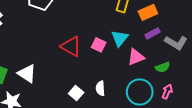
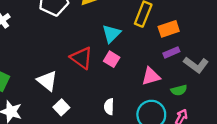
cyan triangle: (120, 38) -> (111, 34), moved
white triangle: (27, 74) -> (47, 81), moved
white square: (76, 93) -> (61, 107), moved

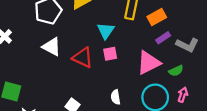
pink square: (112, 59) -> (110, 54), turned -32
pink triangle: (151, 76) -> (148, 63), size x1.4
white triangle: (47, 81) -> (52, 47), moved

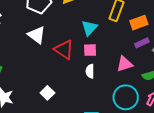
pink triangle: (148, 63) -> (125, 64), size x0.7
white semicircle: (116, 97) -> (90, 71), moved

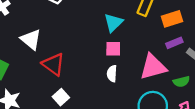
white triangle: (37, 35) -> (31, 39), moved
red triangle: (64, 50) -> (53, 64), moved
pink triangle: (125, 64) -> (153, 67), size x1.4

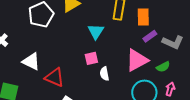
orange rectangle: (172, 19) -> (143, 17), turned -60
pink square: (113, 49) -> (91, 58), moved

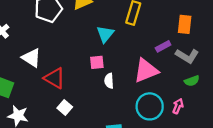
orange rectangle: (143, 17) -> (185, 24), moved
green semicircle: (163, 67) -> (192, 81), moved

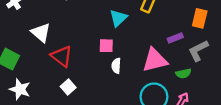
gray L-shape: (187, 56) -> (198, 51), turned 115
green semicircle: (192, 81) -> (183, 73), moved

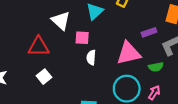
white triangle: (41, 33) -> (61, 21), moved
red triangle: (62, 56) -> (39, 47), turned -40

